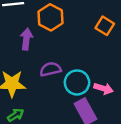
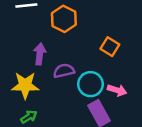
orange square: (105, 26) -> (110, 47), moved
purple arrow: (26, 39) -> (40, 54), moved

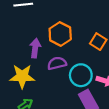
orange hexagon: (64, 19) -> (60, 34), moved

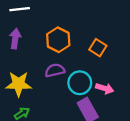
purple arrow: (35, 48) -> (15, 39), moved

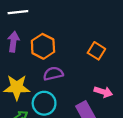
orange hexagon: (58, 40) -> (43, 46), moved
cyan circle: (80, 83) -> (44, 103), moved

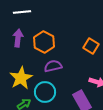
yellow star: (17, 87) -> (21, 78), turned -30

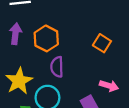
purple semicircle: (53, 66) -> (57, 67), turned -78

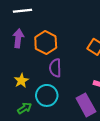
yellow star: (19, 81) -> (21, 81), size x0.6

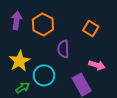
purple semicircle: (55, 68) -> (63, 49), moved
yellow star: (21, 81) -> (20, 61), size x1.5

